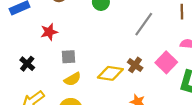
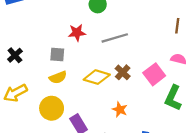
gray line: (144, 24) -> (115, 38), moved, turned 30
red star: (49, 32) -> (77, 33), moved

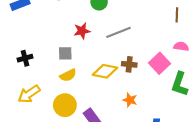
black cross: (15, 55) -> (25, 58), turned 32
brown cross: (123, 72) -> (129, 64), turned -32

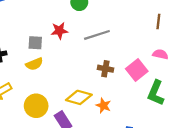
gray square: (65, 53) -> (35, 43), moved
yellow diamond: (105, 71) -> (79, 97), moved
yellow semicircle: (68, 75) -> (34, 64), moved

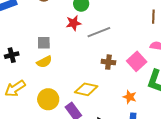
red star: (59, 31) -> (74, 23), moved
orange star: (103, 105) -> (130, 97), moved

